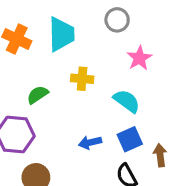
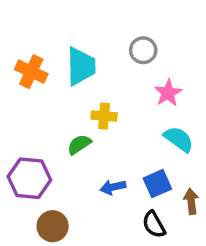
green semicircle: (38, 95) -> (79, 144), moved
cyan semicircle: (127, 101) -> (179, 139), moved

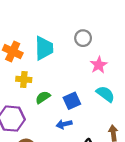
yellow cross: (104, 116) -> (24, 79), moved
blue square: (157, 184) -> (72, 101), moved

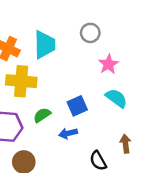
yellow cross: (24, 79) -> (21, 81), size x1.6
green semicircle: (43, 97) -> (42, 115), moved

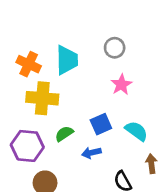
pink star: (109, 64) -> (121, 85), moved
cyan semicircle: (116, 98) -> (136, 131), moved

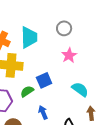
blue square: (101, 124) -> (44, 80), moved
blue arrow: (91, 153) -> (43, 112), moved, turned 80

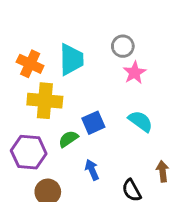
pink star: (69, 55) -> (135, 73), moved
cyan semicircle: (80, 89) -> (140, 121), moved

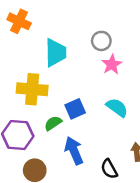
orange cross: (30, 64) -> (19, 21), moved
blue arrow: (92, 170) -> (74, 151), size x1.5

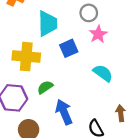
blue square: (75, 109) -> (69, 48), moved

